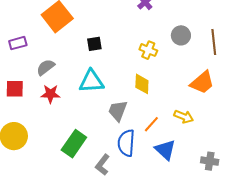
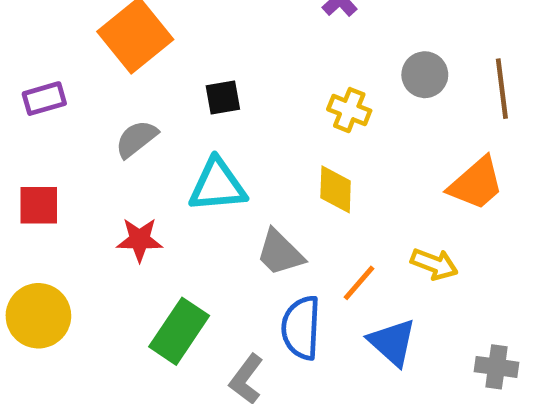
gray semicircle: (46, 67) -> (136, 139), moved
red star: (50, 94) -> (140, 240), moved
gray trapezoid: (118, 111) -> (280, 253), turned -65

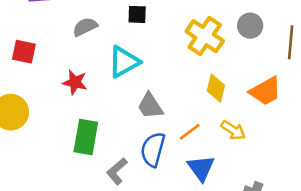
yellow cross: (349, 110) -> (205, 36), size x1.6
cyan triangle: (217, 185) -> (124, 62), turned -36
yellow diamond: (336, 189) -> (216, 88), moved
green rectangle: (179, 331) -> (86, 137), turned -36

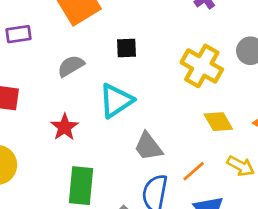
red star: (75, 82) -> (65, 127), turned 30
yellow diamond: (216, 88) -> (218, 122), turned -40

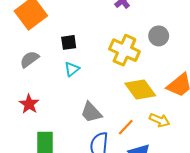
cyan triangle: (116, 101) -> (72, 69), moved, size x0.6
yellow diamond: (218, 122) -> (140, 89), size x1.4

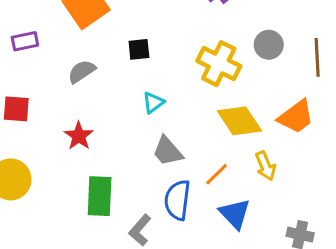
cyan triangle: (72, 69) -> (153, 102), moved
yellow arrow: (159, 120) -> (265, 166), turned 42

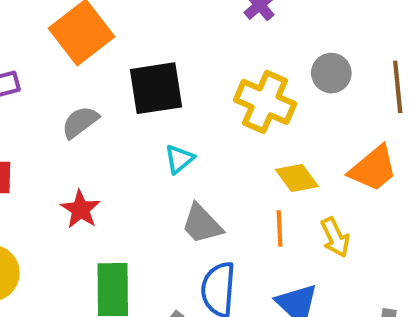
black square: (139, 49) -> (156, 88), size x1.8
yellow diamond: (239, 121) -> (297, 178), size x0.7
orange line: (217, 174) -> (279, 229), moved, turned -45

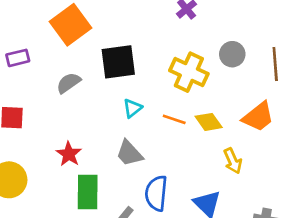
red star: (81, 209) -> (69, 154), moved
gray trapezoid: (202, 224) -> (129, 153), moved
orange line: (279, 229) -> (174, 119), moved, turned -70

